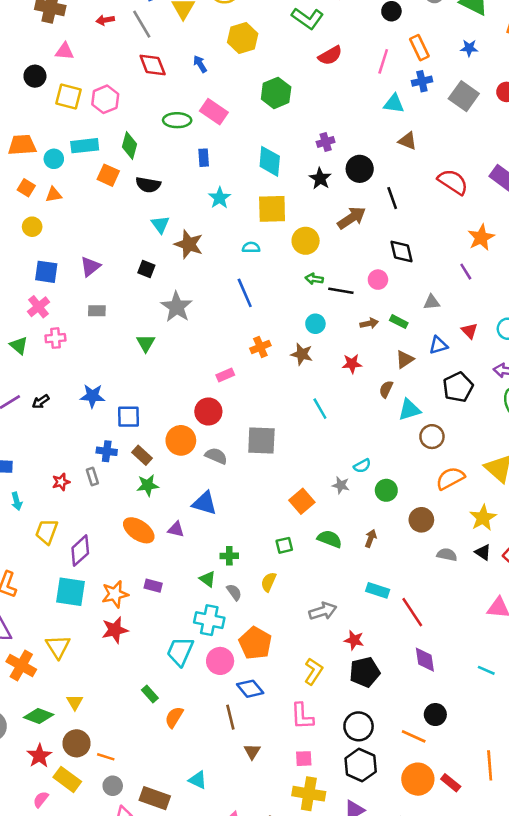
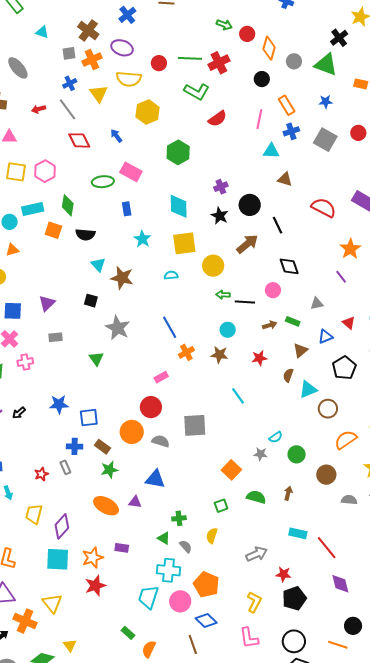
blue line: (245, 293) -> (170, 327), moved

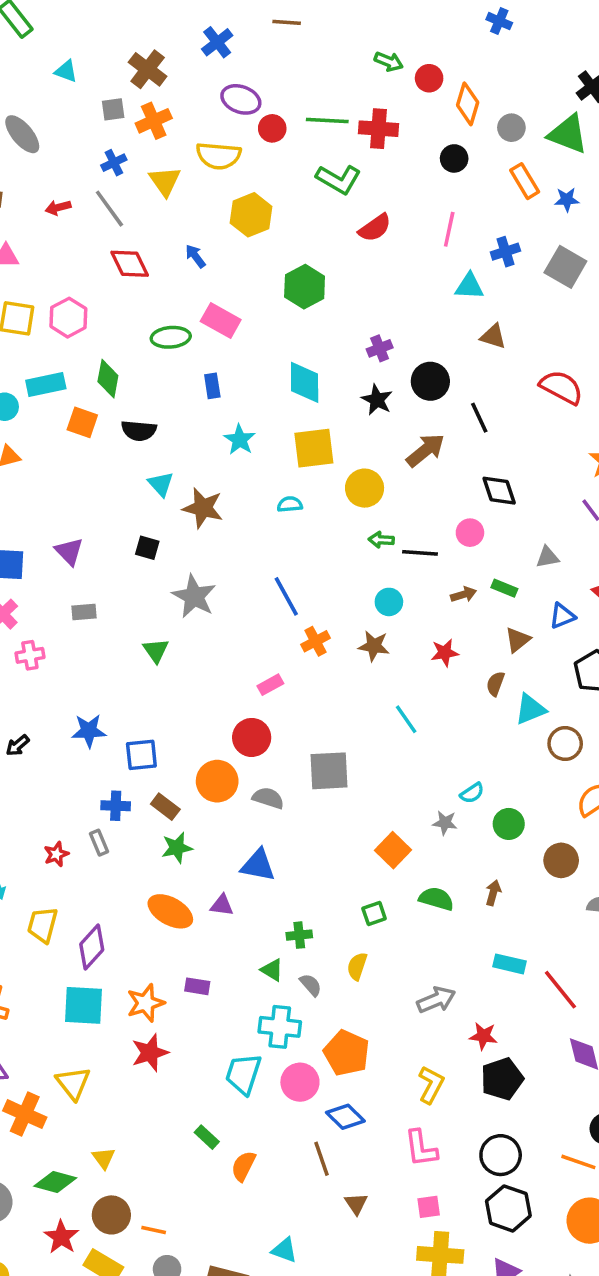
purple ellipse: (122, 48) -> (241, 99), moved
red cross: (219, 63) -> (379, 129), turned 30
orange rectangle: (287, 105) -> (525, 181), moved
purple triangle: (47, 303) -> (69, 551), turned -30

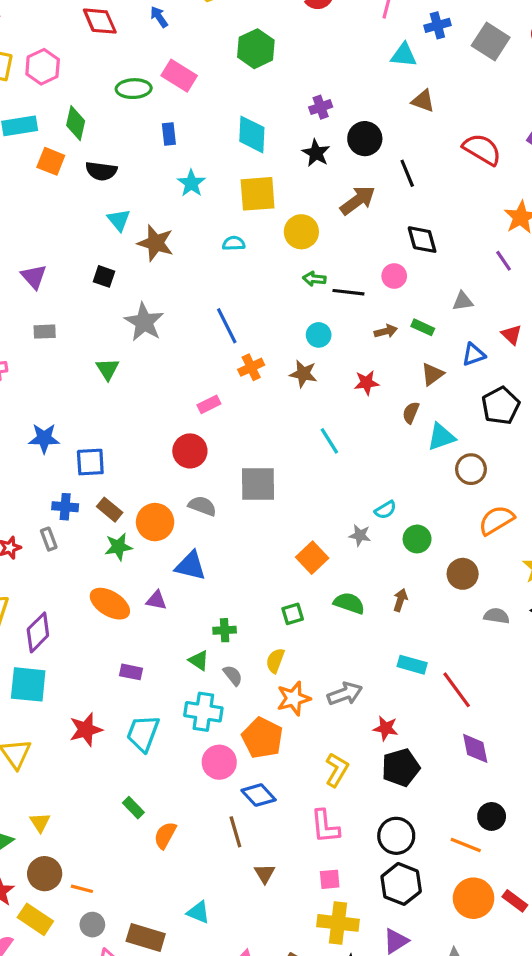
orange circle: (217, 781) -> (155, 522), moved
orange star: (146, 1003) -> (294, 698), moved
cyan trapezoid: (243, 1074) -> (143, 733), moved

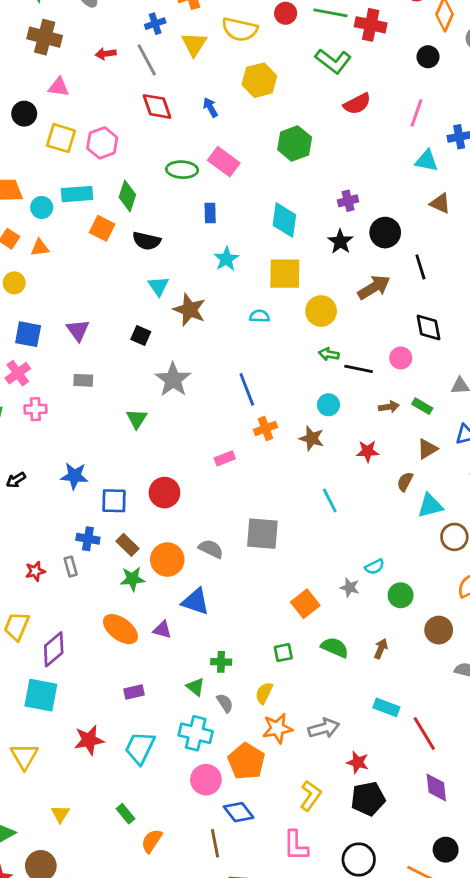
red circle: (190, 451) -> (164, 493), moved
purple rectangle: (131, 672) -> (134, 692), turned -30
yellow triangle: (40, 822) -> (60, 814), moved

